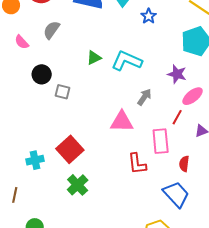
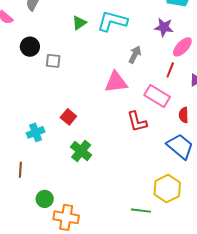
pink rectangle: (161, 141) -> (157, 96), turned -45
red square: (70, 149) -> (68, 117), size x0.6

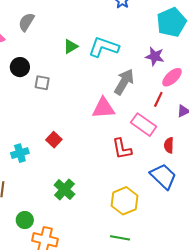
gray arrow: (135, 55) -> (124, 82), size x1.5
green cross: (81, 151) -> (64, 190), moved
yellow hexagon: (167, 189) -> (125, 201), moved

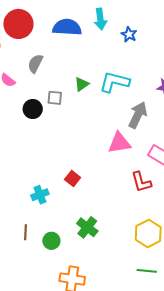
gray square: (42, 83) -> (55, 98), moved
green circle: (25, 220) -> (51, 241), moved

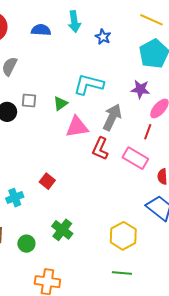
blue semicircle: (67, 27) -> (41, 30), size x0.7
green triangle: (82, 84) -> (60, 103), moved
pink triangle: (119, 143) -> (77, 127), moved
red L-shape: (141, 182) -> (100, 149), moved, turned 40

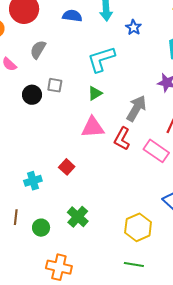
cyan L-shape: (89, 84) -> (101, 59), moved, turned -36
green triangle: (60, 103) -> (95, 93), moved
pink triangle: (77, 127) -> (93, 127), moved

